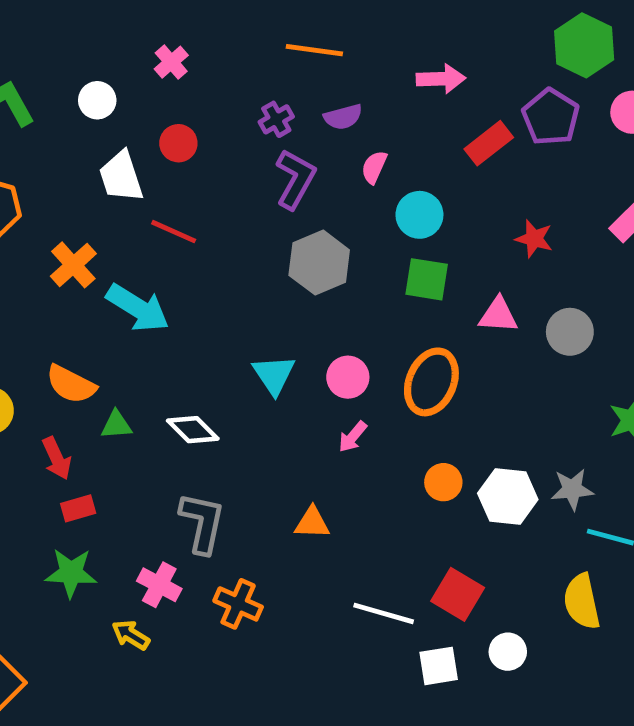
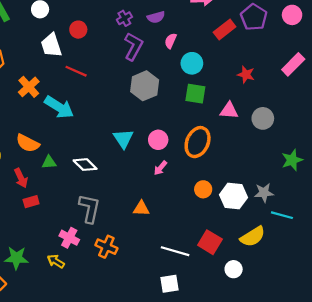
green star: (71, 573) -> (16, 258), moved
yellow semicircle: (582, 601) -> (253, 237), moved, turned -110
white square: (439, 666) -> (169, 284), moved

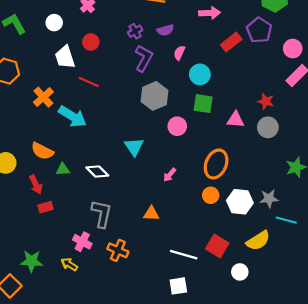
pink circle: (292, 15) -> (293, 49), moved
red star: (246, 75) -> (266, 101), moved
pink circle: (158, 140) -> (177, 126), moved
orange ellipse: (198, 142) -> (216, 164), moved

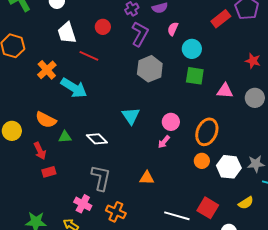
red circle: (91, 42) -> (103, 27), moved
red star: (266, 101) -> (253, 61), moved
pink circle: (177, 126) -> (171, 122), moved
yellow semicircle: (258, 241) -> (246, 203), size x0.7

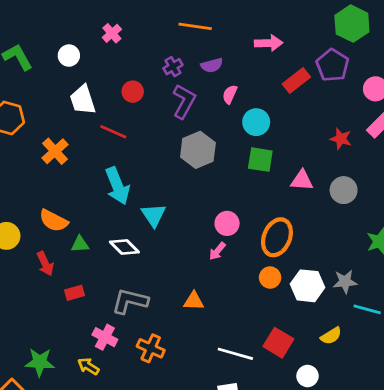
cyan arrow: (74, 88) -> (117, 186), moved, turned 36
cyan triangle: (131, 116) -> (153, 215), moved
red rectangle: (49, 172) -> (74, 293), moved
gray L-shape: (101, 178) -> (130, 301), turned -88

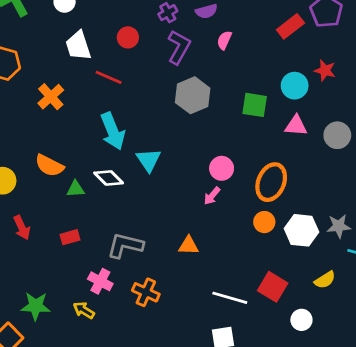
cyan circle: (256, 122) -> (295, 86), moved
red star: (341, 139) -> (325, 70), moved
white diamond: (124, 247) -> (109, 178), moved
red arrow: (45, 264) -> (22, 228), moved

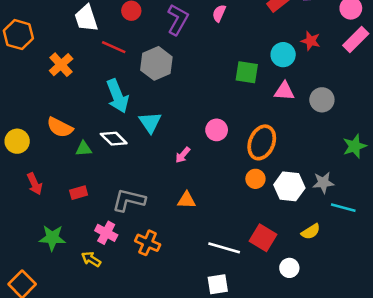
gray hexagon: (193, 95) -> (156, 63), moved
pink arrow: (212, 196) -> (183, 155), moved
green star: (36, 306) -> (52, 238), moved

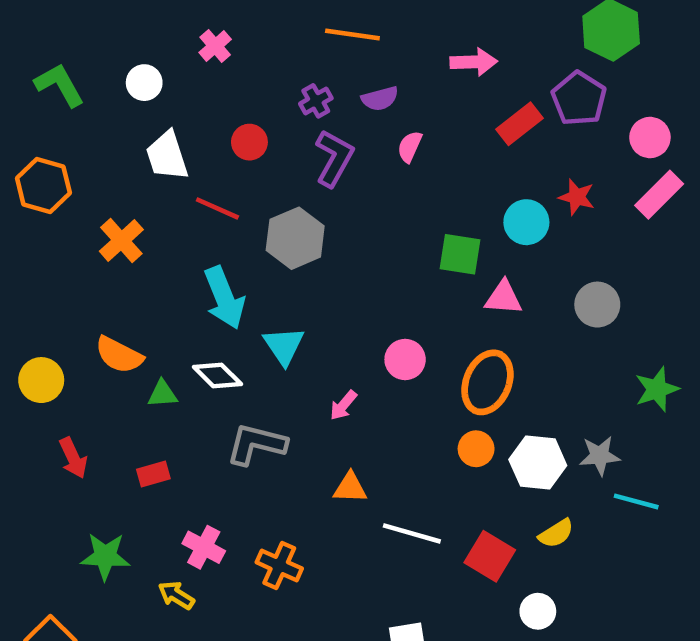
pink triangle: (284, 91) -> (503, 298), moved
gray L-shape: (129, 200) -> (256, 444), moved
yellow semicircle: (311, 232) -> (556, 533), moved
white line: (224, 248) -> (412, 533), moved

